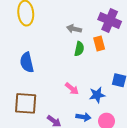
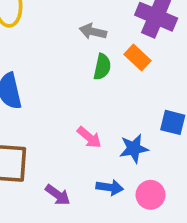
orange rectangle: (99, 44) -> (138, 57), turned -32

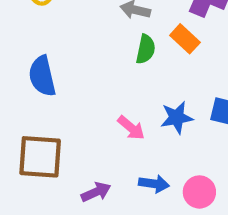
blue star: (134, 148) -> (177, 117), moved
purple arrow: (58, 195) -> (96, 192), turned -60

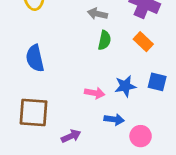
orange rectangle: (185, 39) -> (143, 42), moved
pink arrow: (131, 128) -> (95, 93), turned -30
blue arrow: (154, 184) -> (114, 119), moved

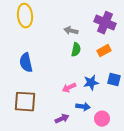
orange rectangle: (143, 42) -> (104, 51), turned -72
pink arrow: (95, 93) -> (69, 88), turned 144
purple arrow: (71, 136) -> (62, 119), moved

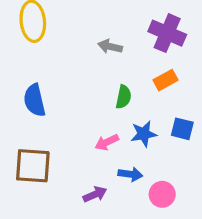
green semicircle: (76, 50) -> (124, 97), moved

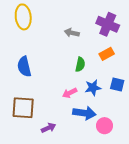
blue arrow: (130, 174) -> (84, 113), size x1.5
purple arrow: (95, 194) -> (49, 128), moved

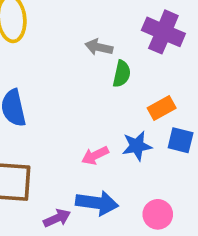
orange rectangle: (107, 54) -> (162, 108), moved
green semicircle: (80, 64) -> (122, 74), moved
blue arrow: (84, 113) -> (97, 203), moved

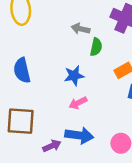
blue star: (137, 146) -> (74, 76), moved

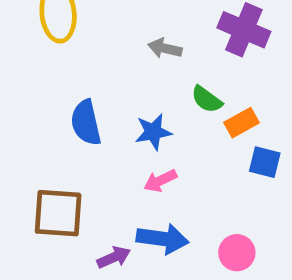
green semicircle: (96, 47) -> (207, 99), moved, turned 114
blue semicircle: (22, 70) -> (86, 123), moved

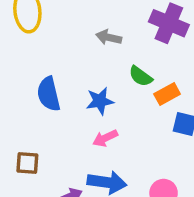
brown square: (58, 213) -> (27, 163), size x0.6

